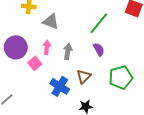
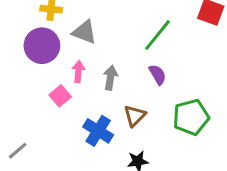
purple circle: (16, 47) -> (42, 46), moved

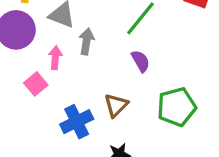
gray arrow: (110, 78) -> (86, 41), moved
blue cross: (98, 131) -> (77, 122), turned 32

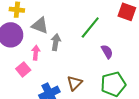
purple semicircle: (141, 61) -> (107, 52), moved

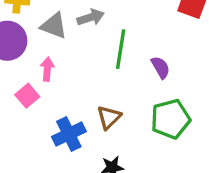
green line: (90, 28) -> (121, 49), moved, turned -30
gray arrow: (56, 42) -> (91, 17), moved, turned 63

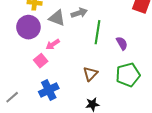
pink arrow: (47, 69) -> (53, 44), turned -128
blue cross: (69, 134) -> (49, 90), moved

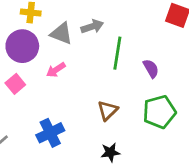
pink square: (41, 61) -> (15, 84), moved

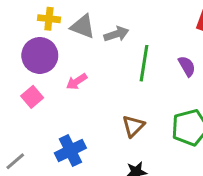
gray triangle: (61, 34) -> (83, 26), moved
purple semicircle: (151, 68) -> (187, 66), moved

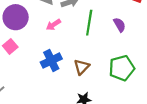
pink arrow: (77, 82) -> (53, 25), moved
blue cross: (70, 150) -> (51, 60), moved

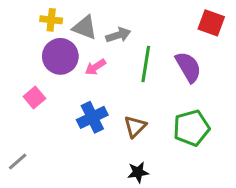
purple circle: (16, 17) -> (60, 56), moved
purple semicircle: (119, 25) -> (188, 67), size x1.5

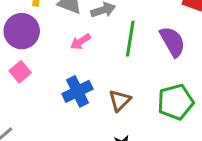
purple circle: (60, 56) -> (22, 31), moved

